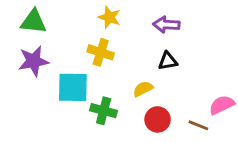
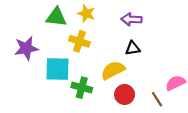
green triangle: (33, 22) -> (56, 17), moved
yellow semicircle: (143, 89) -> (113, 70), size x1.5
brown line: (198, 125) -> (157, 99), turned 35

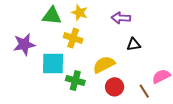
black triangle: (133, 48) -> (134, 44), moved

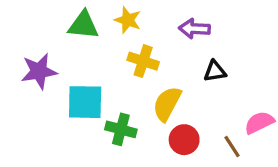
yellow cross: (73, 38) -> (143, 61), moved
yellow semicircle: (104, 65) -> (167, 104), turned -35

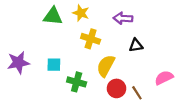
purple star: (39, 71) -> (18, 63), moved
cyan square: (85, 102) -> (54, 65), size x0.6
brown line: (232, 146) -> (137, 93), moved

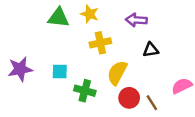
yellow cross: (91, 39) -> (100, 43), turned -30

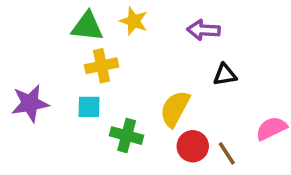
yellow cross: (100, 43) -> (102, 66), moved

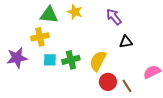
purple arrow: (203, 30) -> (114, 17), turned 48
yellow cross: (102, 66) -> (40, 37), moved
green cross: (127, 136) -> (71, 60), moved, turned -30

